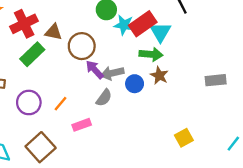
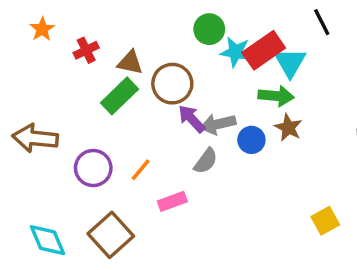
red cross: (24, 24) -> (86, 50), size x0.6
green rectangle: (32, 54) -> (120, 96), moved

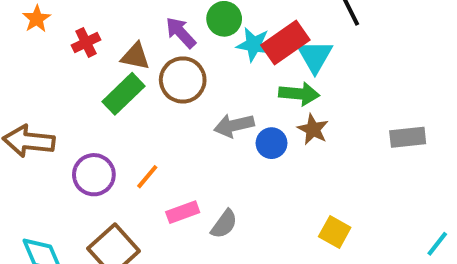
purple arrow: (192, 119) -> (181, 33), moved
gray semicircle: (206, 161) -> (224, 224), moved
yellow square: (325, 221) -> (335, 232), moved, turned -32

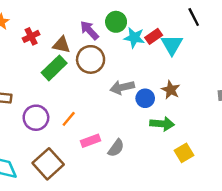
red rectangle: (285, 42) -> (154, 36), size x0.6
green arrow: (299, 94) -> (162, 124), moved
yellow square: (335, 232) -> (184, 153), turned 30

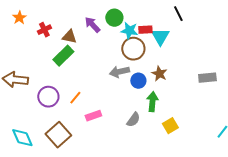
red rectangle: (154, 36) -> (145, 30), turned 32
brown circle: (91, 59) -> (133, 49), moved
green arrow: (162, 124) -> (152, 102), turned -90
gray semicircle: (116, 148) -> (133, 120), moved

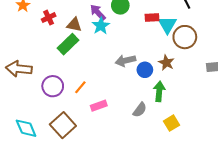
cyan star: (129, 31) -> (101, 26), moved, turned 30
brown circle: (133, 49) -> (185, 37), moved
yellow square: (170, 126) -> (171, 123), moved

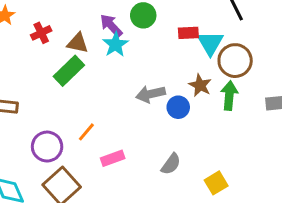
brown star: (166, 63) -> (200, 85), moved
purple circle: (53, 86) -> (47, 147), moved
green arrow: (159, 91) -> (229, 96), moved

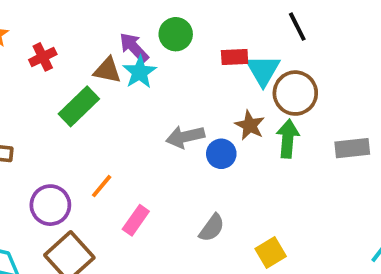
brown triangle: (78, 43) -> (107, 70), moved
pink rectangle: (113, 158) -> (136, 220), turned -35

